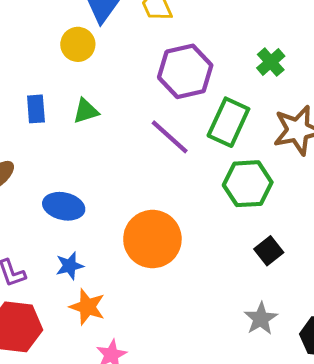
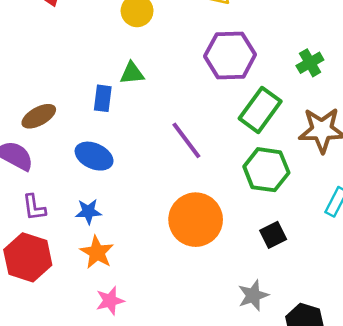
blue rectangle: (36, 109) -> (103, 98), moved
purple line: (170, 137) -> (186, 140), moved
orange circle: (152, 239) -> (196, 220), moved

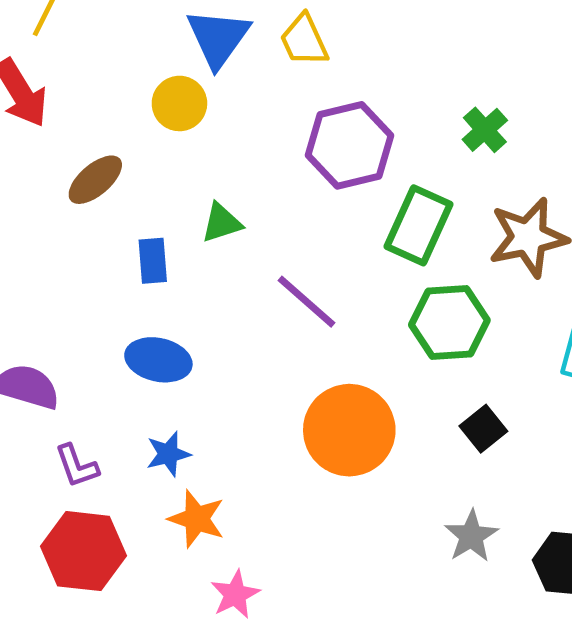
green triangle: (132, 73) -> (221, 223), moved
brown ellipse: (39, 116) -> (95, 180), moved

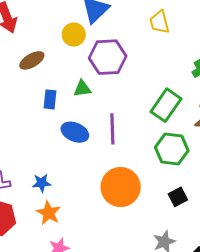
yellow trapezoid: (304, 40) -> (159, 22), moved
purple hexagon: (350, 145) -> (108, 57), moved
purple line: (307, 302) -> (112, 129), turned 36
blue ellipse: (158, 360) -> (75, 132), moved

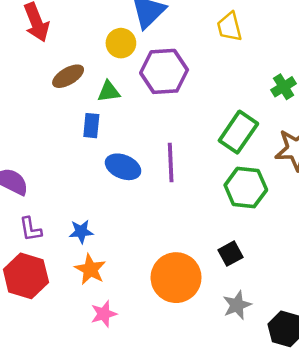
green triangle: (82, 89) -> (109, 92), moved
orange circle: (121, 187) -> (176, 278), moved
black square: (178, 197) -> (231, 254), moved

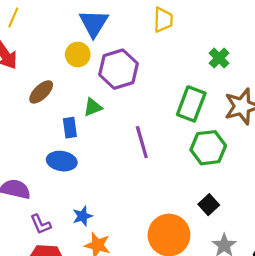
yellow trapezoid: (229, 27) -> (163, 20), turned -150
green triangle: (109, 92) -> (93, 107), moved
blue ellipse: (123, 167) -> (62, 161), moved

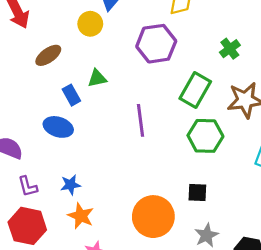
purple hexagon: (119, 69) -> (156, 44), moved
blue rectangle: (70, 128) -> (71, 95), turned -30
black square: (209, 205) -> (197, 192), turned 36

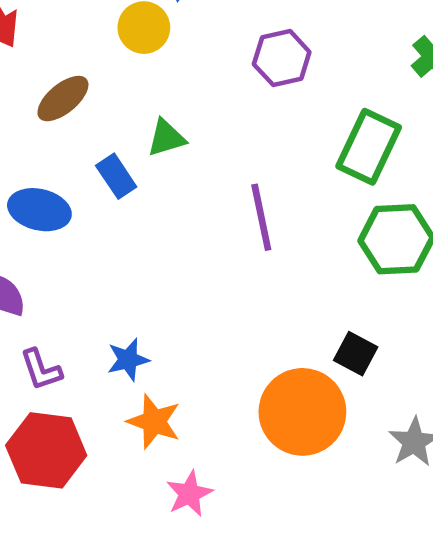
purple hexagon: (156, 44) -> (282, 58), size x0.7
blue ellipse: (58, 127) -> (39, 210), moved
black square: (197, 192) -> (356, 354), moved, turned 30

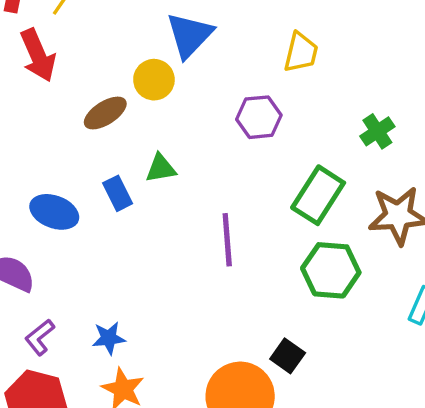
brown ellipse: (63, 99) -> (105, 113), moved
purple L-shape: (41, 370) -> (40, 337), turned 63

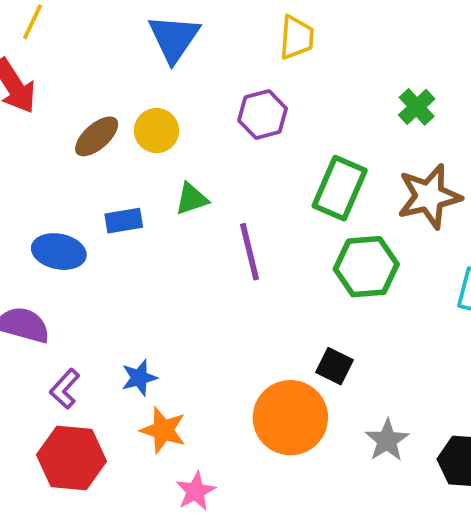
yellow circle: (154, 80) -> (156, 131), moved
green cross: (377, 131) -> (417, 107), moved
green triangle: (161, 168) -> (192, 199), moved
blue rectangle: (118, 193) -> (124, 221), turned -64

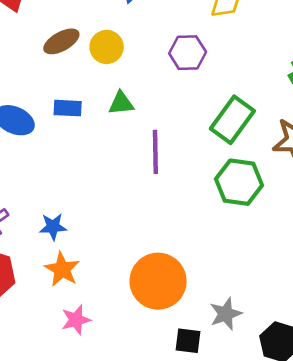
black square: (334, 366) -> (188, 341), moved, turned -32

